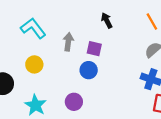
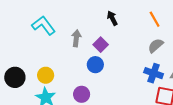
purple square: (94, 49) -> (101, 45), turned 32
yellow circle: (34, 64) -> (46, 75), moved

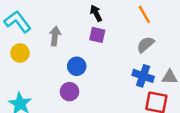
purple square: (101, 45) -> (97, 35), moved, turned -32
yellow circle: (46, 75) -> (20, 53), moved
purple circle: (82, 94) -> (69, 92), moved

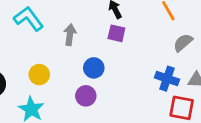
gray semicircle: (145, 45) -> (183, 43), moved
yellow circle: (20, 53) -> (39, 75), moved

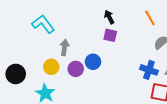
gray arrow: (70, 35) -> (64, 48), moved
purple circle: (86, 96) -> (76, 69), moved

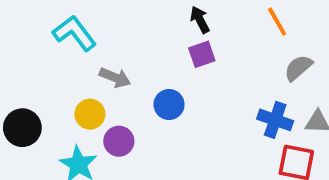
purple square: (110, 35) -> (202, 54), turned -32
gray arrow: (64, 48) -> (115, 77), turned 105
purple circle: (76, 69) -> (119, 141), moved

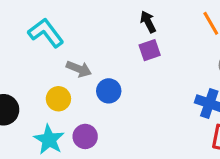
blue circle: (169, 105) -> (109, 91), moved
purple circle: (119, 141) -> (85, 136), moved

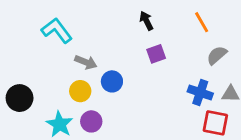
purple square: (150, 50) -> (156, 54), moved
yellow circle: (58, 99) -> (80, 91), moved

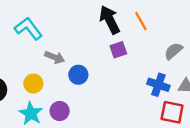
black arrow: (146, 21) -> (110, 20), size x1.6
orange line: (202, 22) -> (141, 21), moved
yellow circle: (80, 91) -> (33, 84), moved

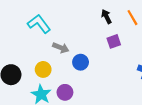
black arrow: (110, 20) -> (106, 17), size x0.6

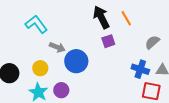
black arrow: (106, 17) -> (101, 17), size x1.6
blue circle: (81, 62) -> (76, 61), size x1.5

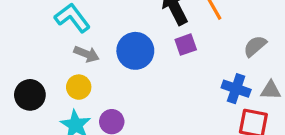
gray arrow: (57, 47) -> (87, 54), moved
blue circle: (76, 61) -> (135, 51), moved

